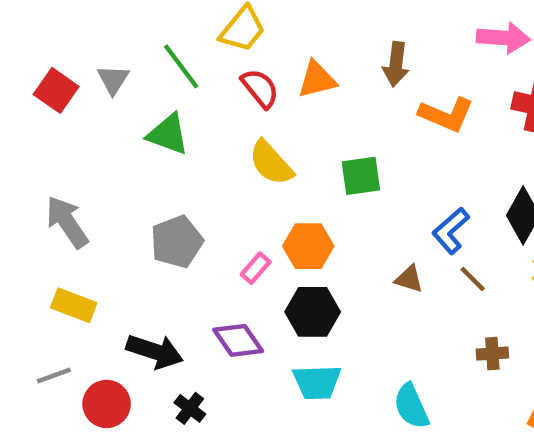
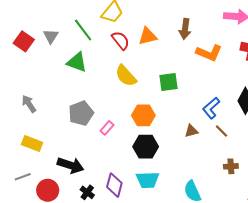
gray arrow: (67, 222) -> (29, 104), size x0.7
pink rectangle: (256, 268) -> (107, 128), moved
brown triangle: (409, 279) -> (191, 131), turned -32
purple diamond: (238, 340) -> (114, 185), moved, turned 50

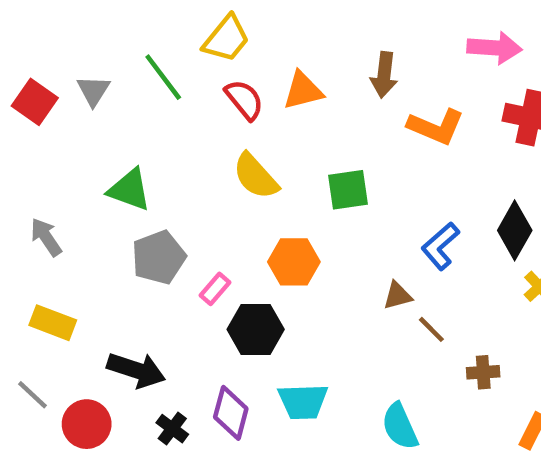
green triangle: (77, 62) -> (129, 190), moved
brown line: (222, 131) -> (431, 329), moved
black hexagon: (146, 147) -> (256, 329), moved
gray line: (23, 177) -> (33, 395), turned 63

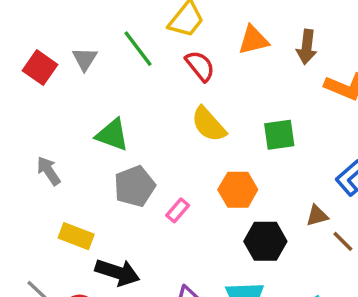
orange triangle: (303, 91) -> (253, 40), moved
yellow rectangle: (53, 323) -> (76, 236), moved
black hexagon: (256, 329) -> (265, 241), moved

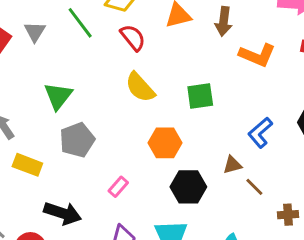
green triangle: (112, 135) -> (58, 96), turned 48
pink rectangle: (178, 210) -> (118, 187), moved
yellow rectangle: (76, 236) -> (27, 165), moved

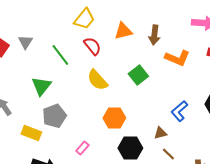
green line: (80, 23) -> (60, 55), moved
green square: (200, 96) -> (138, 75), moved, turned -30
yellow rectangle: (27, 165) -> (31, 133), moved
brown line: (254, 187) -> (168, 154), moved

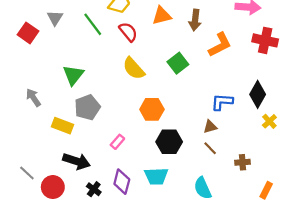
gray triangle: (25, 42) -> (55, 18), moved
green line: (60, 55) -> (93, 24), moved
orange L-shape: (177, 58) -> (220, 45), turned -50
blue L-shape: (179, 111) -> (222, 102), turned 45
brown triangle: (160, 133) -> (210, 127), moved

